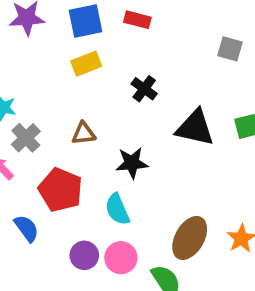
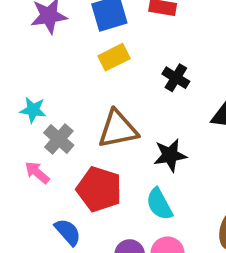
brown triangle: (84, 133) -> (118, 129), size x1.6

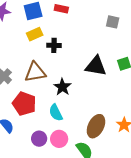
black cross: (176, 78) -> (54, 45), moved, turned -32
black star: (170, 155) -> (62, 87), turned -30

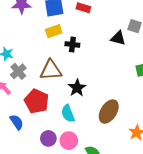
black triangle: (96, 66) -> (118, 38), moved, size x0.7
brown ellipse: (96, 126) -> (109, 111), moved

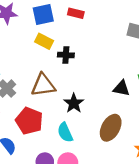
yellow rectangle: (54, 31) -> (44, 41), turned 49
black triangle: (118, 38) -> (122, 88), moved

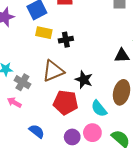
red pentagon: (29, 121) -> (66, 102), moved
cyan semicircle: (65, 132) -> (99, 109), moved

